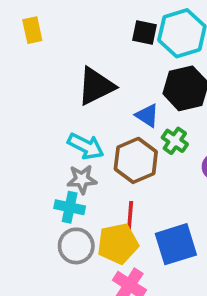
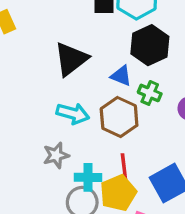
gray star: (82, 179) -> (56, 155), moved
cyan cross: (70, 207) -> (88, 177), moved

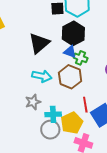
black hexagon: (150, 45) -> (73, 33), moved
green cross: (150, 93) -> (81, 58), moved
red line: (124, 166) -> (85, 105), moved

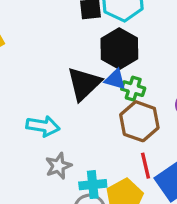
black triangle: (39, 43) -> (84, 84), moved
cyan arrow: (42, 76) -> (43, 126), moved
brown hexagon: (70, 77) -> (139, 121), moved

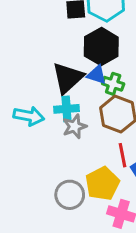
gray star: (58, 166) -> (75, 126), moved
cyan cross: (93, 185) -> (67, 109), moved

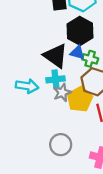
black triangle: (68, 78) -> (55, 56), turned -40
yellow pentagon: (102, 184) -> (80, 99), moved

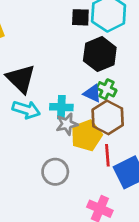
blue triangle: (77, 53) -> (92, 93), moved
black triangle: (55, 56) -> (21, 79), moved
gray circle: (61, 145) -> (55, 172), moved

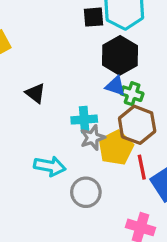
black triangle: (21, 79) -> (35, 93), size x0.6
blue triangle: (92, 93) -> (115, 86), moved
cyan arrow: (26, 110) -> (50, 166), moved

